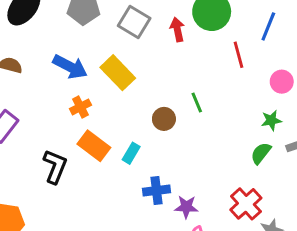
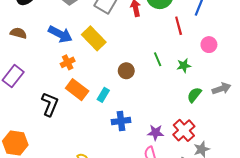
green line: (197, 103) -> (158, 59), moved
green star: (271, 120) -> (184, 66), moved
purple star: (186, 207) -> (156, 133), moved

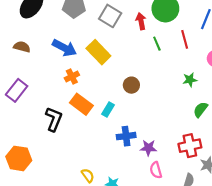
green line: (158, 59) -> (157, 44), moved
red cross: (184, 130) -> (190, 146), turned 30
purple star: (156, 133) -> (148, 148), moved

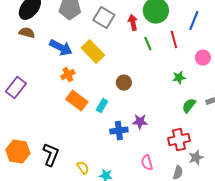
brown semicircle: (22, 47) -> (27, 33), moved
black L-shape: (54, 119) -> (51, 155), moved
purple star: (148, 148) -> (140, 122), moved

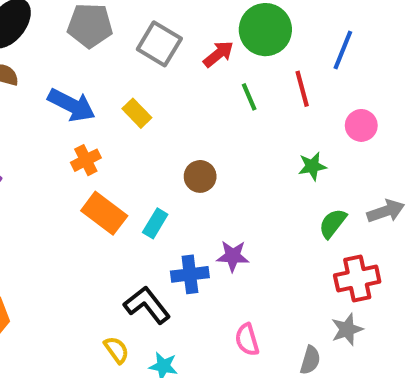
red arrow: (133, 23) -> (218, 54), turned 63
yellow rectangle: (93, 52) -> (137, 113), size x0.6
red cross: (179, 140) -> (357, 278), moved
black L-shape: (51, 155) -> (147, 305), moved, turned -60

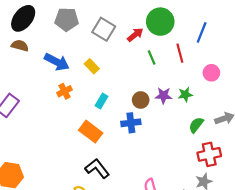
brown circle: (200, 176) -> (141, 100), moved
orange rectangle: (104, 213) -> (91, 132), moved
cyan rectangle: (155, 223) -> (101, 101), moved
purple star: (233, 256) -> (164, 96), moved
blue cross: (190, 274) -> (131, 123), moved

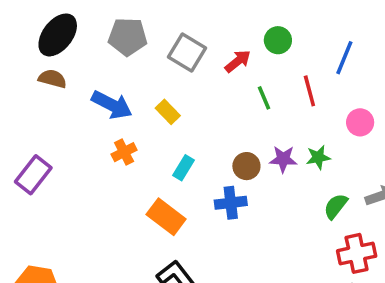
green circle: (160, 22) -> (278, 40), size x0.6

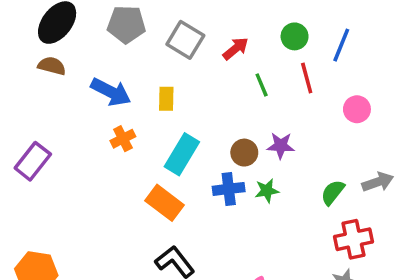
green circle: (278, 40) -> (295, 36), moved
yellow rectangle: (168, 112) -> (166, 99), turned 45
green star: (318, 157) -> (267, 191), moved
cyan rectangle: (184, 168) -> (182, 154), size x1.6

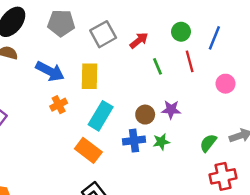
gray square: (185, 40) -> (103, 34), turned 30
yellow rectangle: (166, 99) -> (90, 76), size x1.5

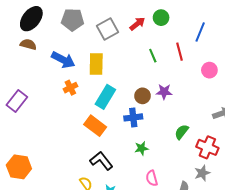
green circle: (181, 32) -> (161, 18), moved
red arrow: (139, 40) -> (137, 24), moved
green star: (161, 142) -> (141, 148), moved
green semicircle: (208, 143) -> (182, 132), moved
red cross: (223, 176) -> (207, 147), turned 35

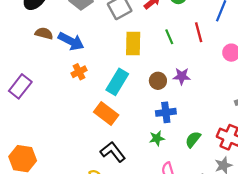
brown semicircle: (28, 44) -> (44, 33), moved
yellow rectangle: (96, 64) -> (133, 44), moved
blue cross: (133, 117) -> (166, 112), moved
green semicircle: (182, 132) -> (193, 139), moved

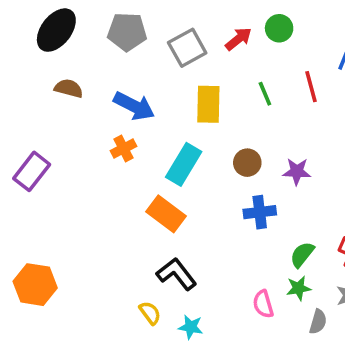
blue arrow: (71, 41) -> (134, 106), moved
purple star: (182, 76) -> (297, 171), moved
green star: (157, 138) -> (299, 288), moved

